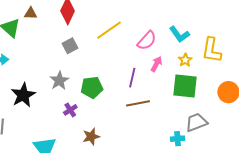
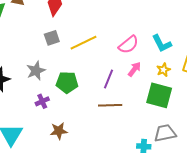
yellow line: (109, 30) -> (84, 43), moved

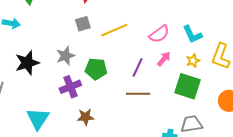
purple cross: (42, 101) -> (70, 87), size x1.5

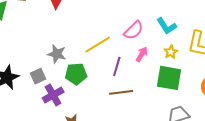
gray square: (83, 24) -> (38, 76), moved
yellow line: (114, 30) -> (98, 45), moved
gray star: (65, 56) -> (57, 54), moved, turned -30

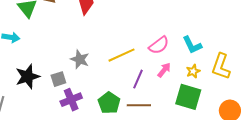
green pentagon: (76, 74) -> (109, 103), moved, turned 30

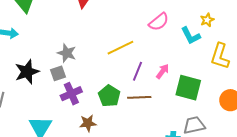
pink semicircle: (159, 45) -> (159, 22), moved
gray star: (80, 59) -> (67, 53), moved
pink arrow: (164, 70) -> (163, 71), moved
yellow star: (193, 71) -> (207, 20), moved

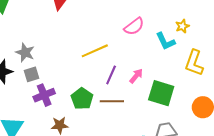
gray star: (67, 53) -> (25, 52), moved

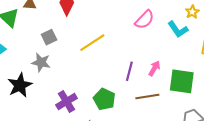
yellow line: (95, 51) -> (92, 43), moved
gray square: (32, 74) -> (49, 37), moved
brown line: (112, 101) -> (147, 97), moved

